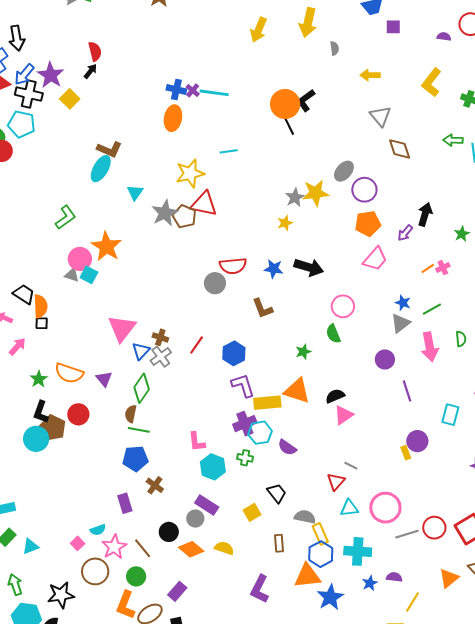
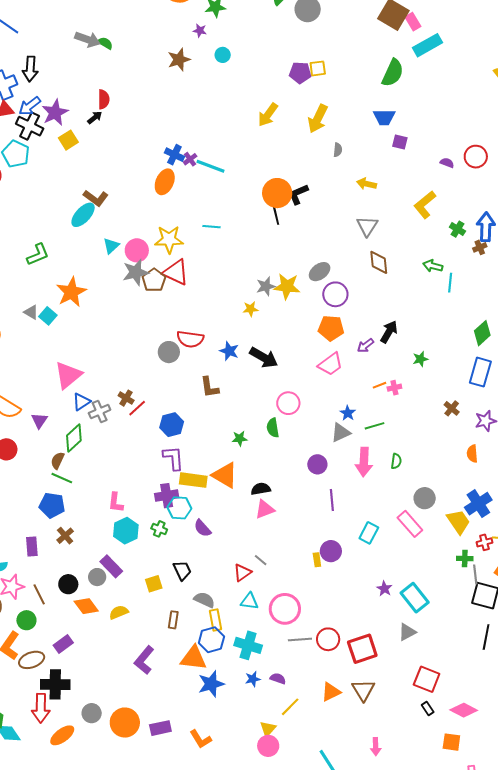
pink circle: (80, 259) -> (137, 250), moved
brown cross: (160, 337) -> (126, 398), moved
yellow semicircle: (224, 548) -> (119, 612), turned -54

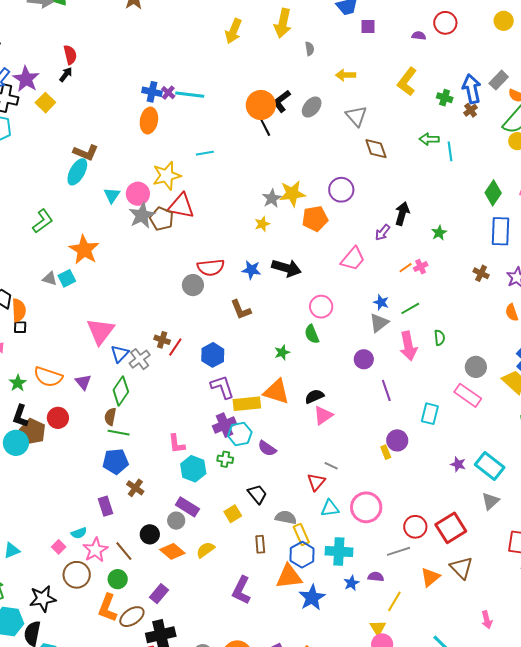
gray ellipse: (320, 272) -> (312, 107), moved
cyan square: (48, 316) -> (67, 278), turned 36
orange pentagon: (331, 328) -> (315, 219), moved
gray line: (300, 639) -> (399, 551), moved

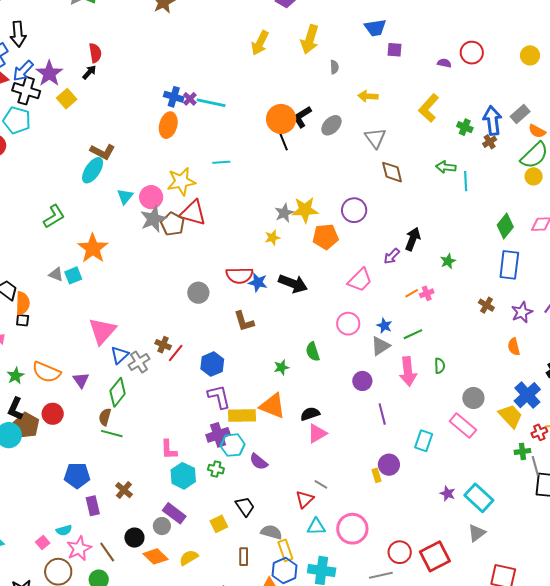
red semicircle: (211, 267) -> (239, 275), moved
pink circle: (321, 307) -> (348, 324), moved
blue pentagon: (115, 461) -> (77, 476), moved

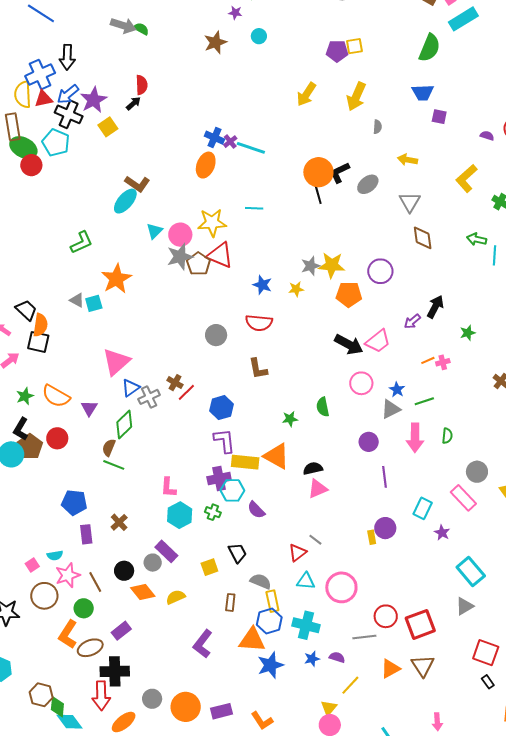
blue star: (258, 282) -> (262, 285), moved
black arrow: (293, 284) -> (349, 344), moved
black square: (23, 320) -> (38, 342), size x1.6
purple star: (448, 494) -> (442, 533), moved

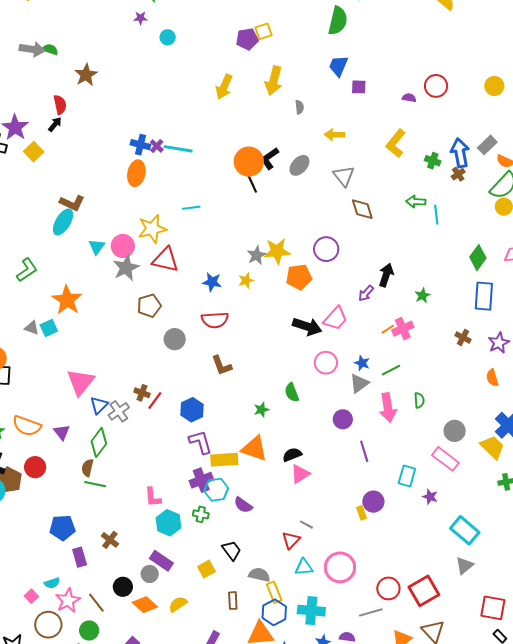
brown star: (215, 42) -> (86, 75), moved
blue trapezoid: (423, 93) -> (338, 66), turned 125
brown pentagon: (198, 264) -> (149, 306), moved, turned 30
pink cross: (443, 362) -> (403, 329), size x1.5

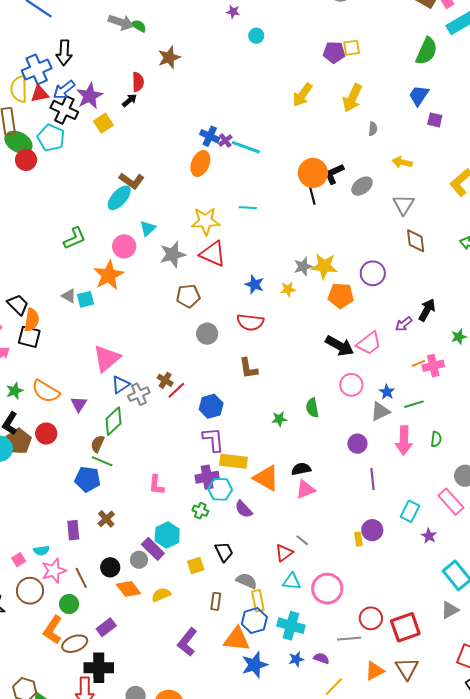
pink circle: (123, 246) -> (124, 246), moved
orange triangle: (254, 449) -> (266, 478), moved
cyan hexagon: (168, 523) -> (167, 535), moved
blue pentagon: (62, 528) -> (88, 479), moved

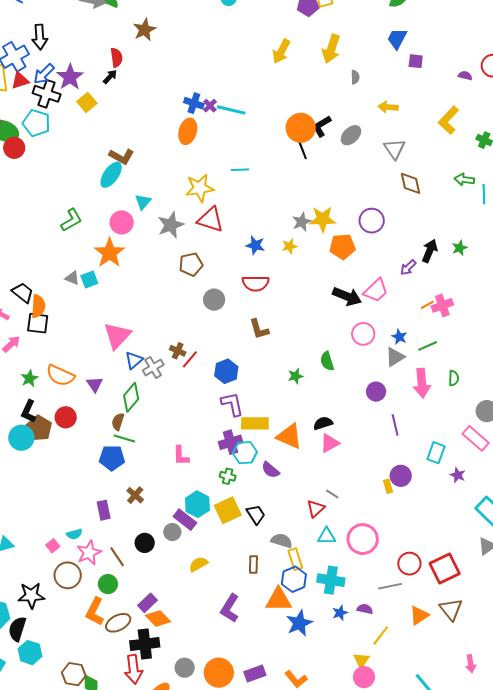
green star: (459, 337) -> (460, 248), moved
yellow square: (196, 565) -> (228, 510), moved, size x1.5
orange diamond: (128, 589) -> (158, 619), moved

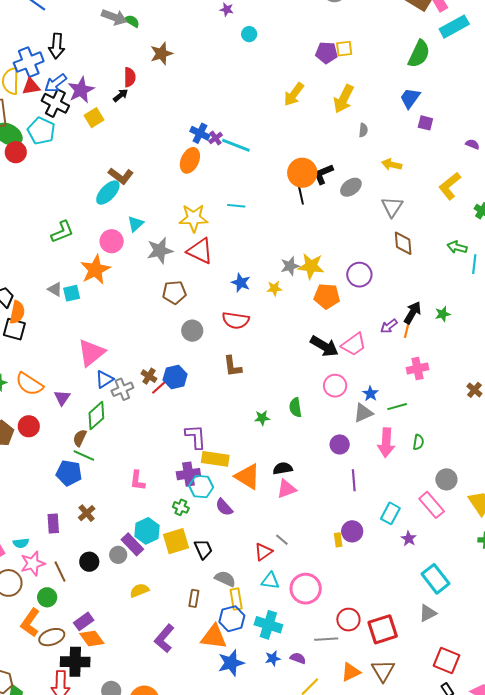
orange line: (427, 305) -> (406, 331), moved, turned -56
blue hexagon: (226, 371) -> (175, 377), moved

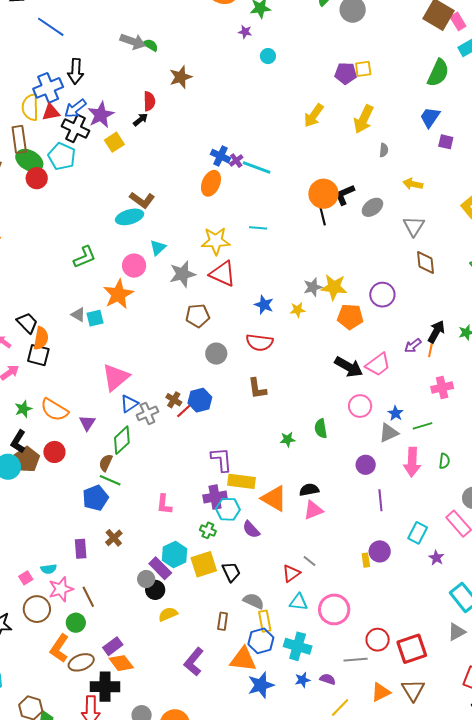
cyan ellipse: (108, 193) -> (130, 217), turned 32
blue pentagon: (69, 473) -> (95, 498), turned -30
black circle: (89, 562) -> (155, 590), moved

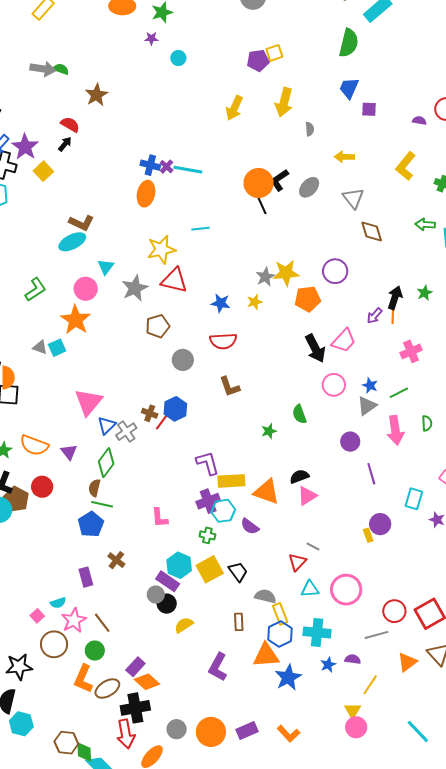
red semicircle: (149, 101) -> (70, 124), turned -48
black arrow: (349, 367) -> (315, 348), turned 44

